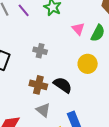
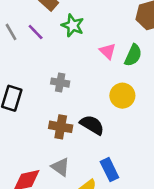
gray triangle: (43, 110) -> (60, 167), moved

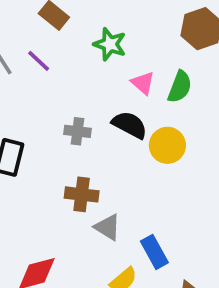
green star: (73, 25) -> (110, 44), moved
black semicircle: (92, 125) -> (130, 125), moved
gray triangle: (60, 167) -> (108, 227), moved

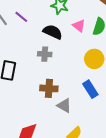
black semicircle: (130, 125) -> (53, 32), moved
blue rectangle: (154, 252) -> (90, 89), moved

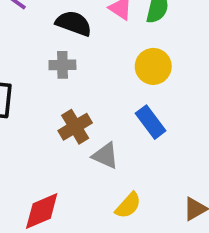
brown cross: (49, 88) -> (75, 127), turned -30

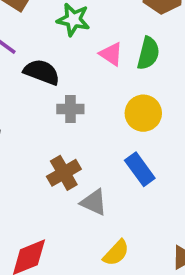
black semicircle: (74, 23) -> (42, 72), moved
gray cross: (62, 65) -> (70, 109), moved

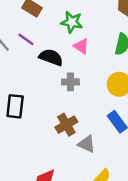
pink triangle: (111, 54) -> (81, 46), moved

